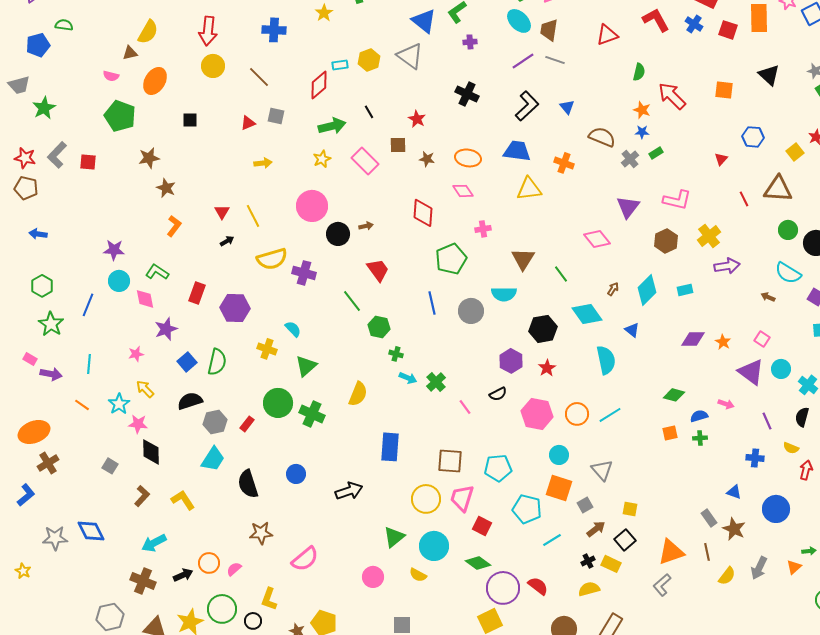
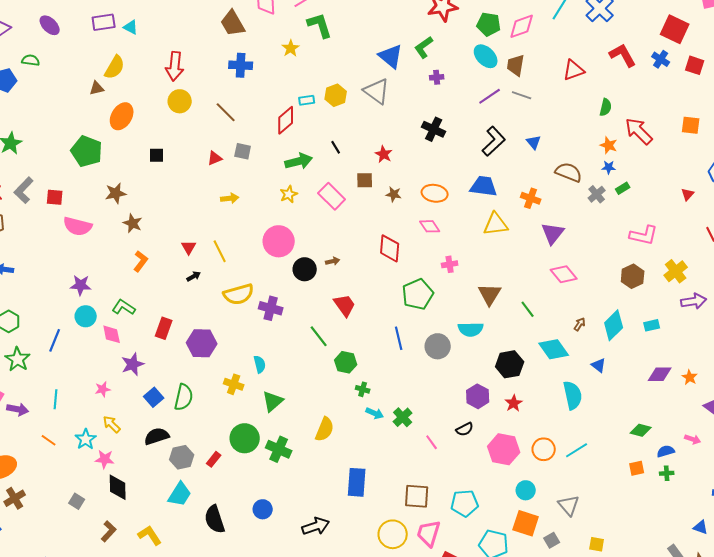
pink semicircle: (111, 76) -> (78, 226), moved, size x1.8
purple triangle: (628, 207) -> (553, 233), moved
cyan semicircle: (293, 329) -> (260, 364), turned 30

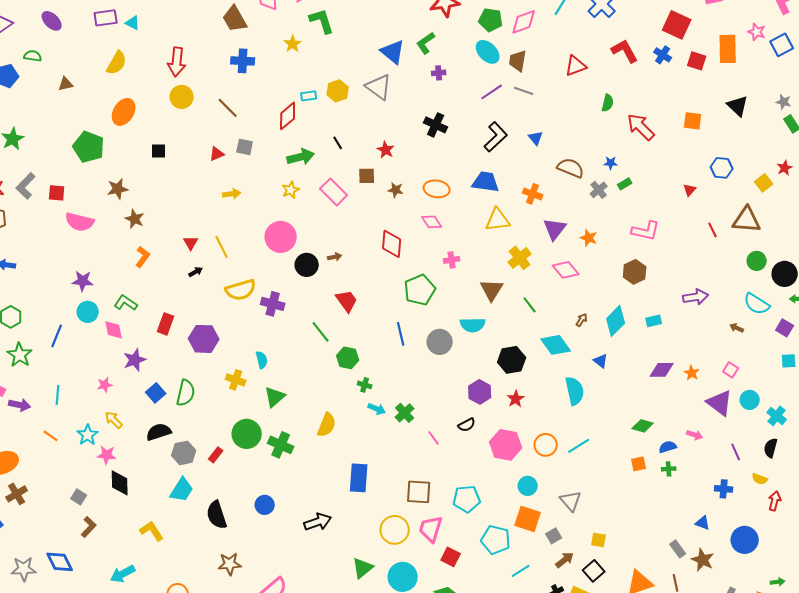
brown triangle: (97, 88) -> (66, 84), moved
orange star: (609, 145) -> (589, 238), moved
yellow cross: (676, 271) -> (520, 258), moved
brown L-shape: (109, 531) -> (89, 527), moved

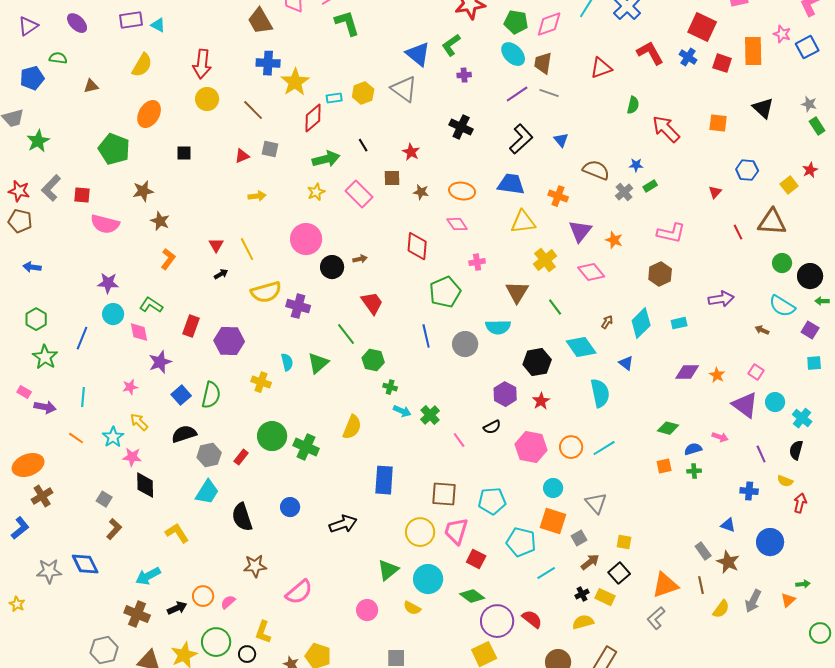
yellow star: (293, 44) -> (295, 82), moved, size x1.6
green triangle: (275, 397) -> (318, 363), moved

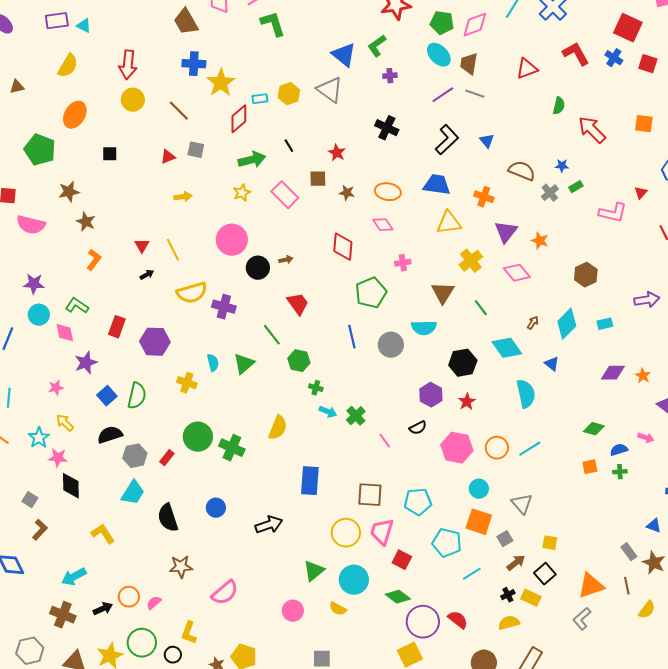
pink L-shape: (671, 233) -> (613, 213), moved

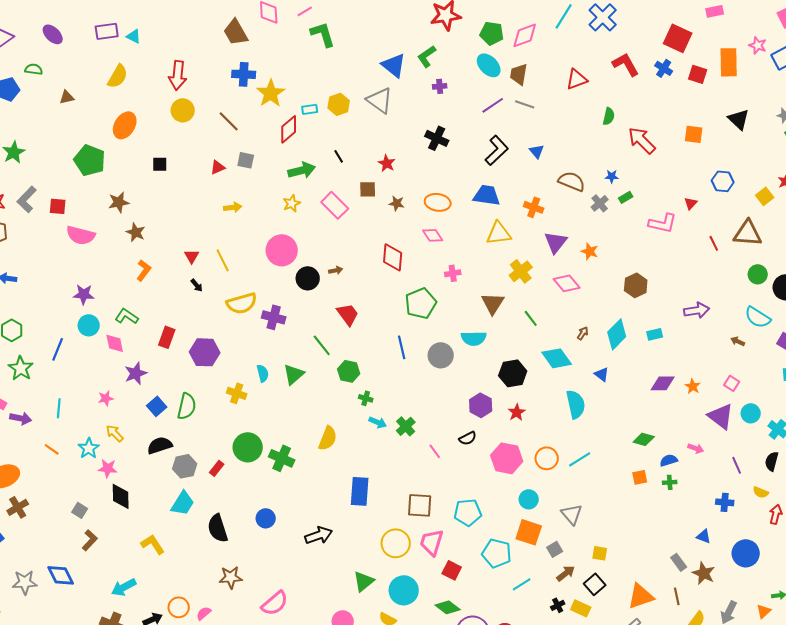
black arrow: (147, 275) -> (197, 285), turned 80

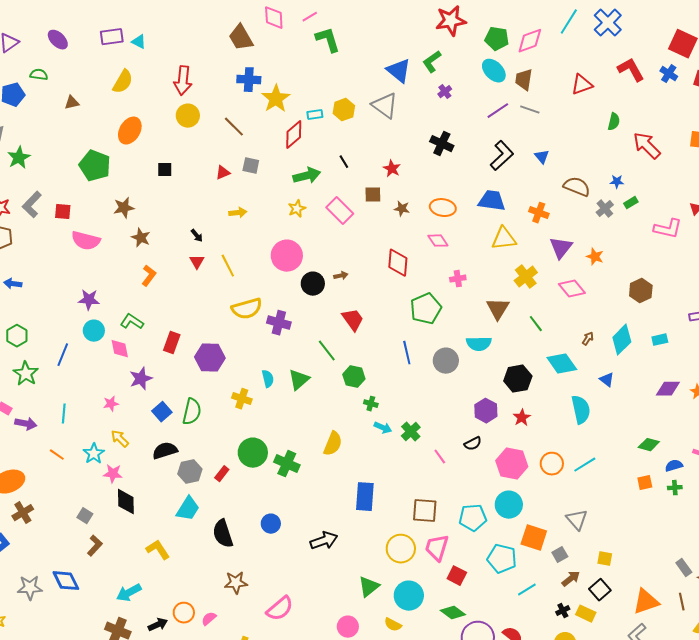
purple cross: (440, 86) -> (445, 92), turned -32
black arrow: (197, 285) -> (197, 236), moved
cyan circle: (529, 499) -> (509, 505), moved, size x1.4

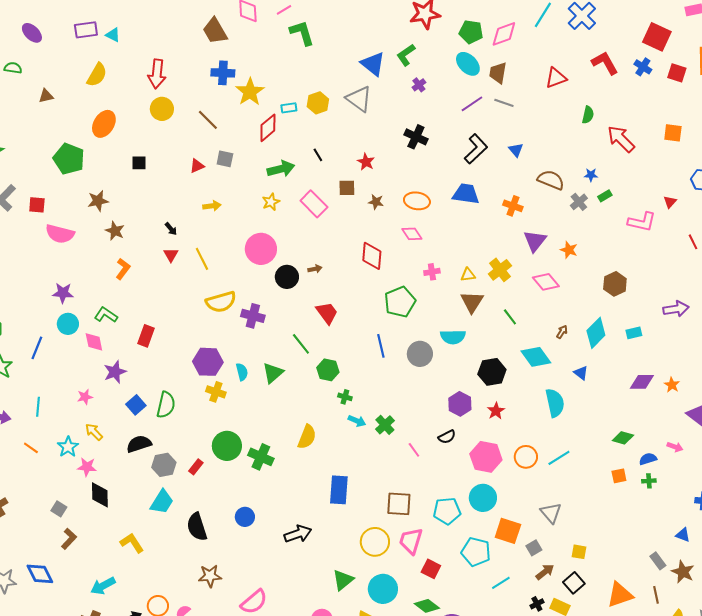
yellow triangle: (504, 239) -> (468, 275), moved, size x0.6
purple hexagon: (210, 358) -> (208, 362), moved

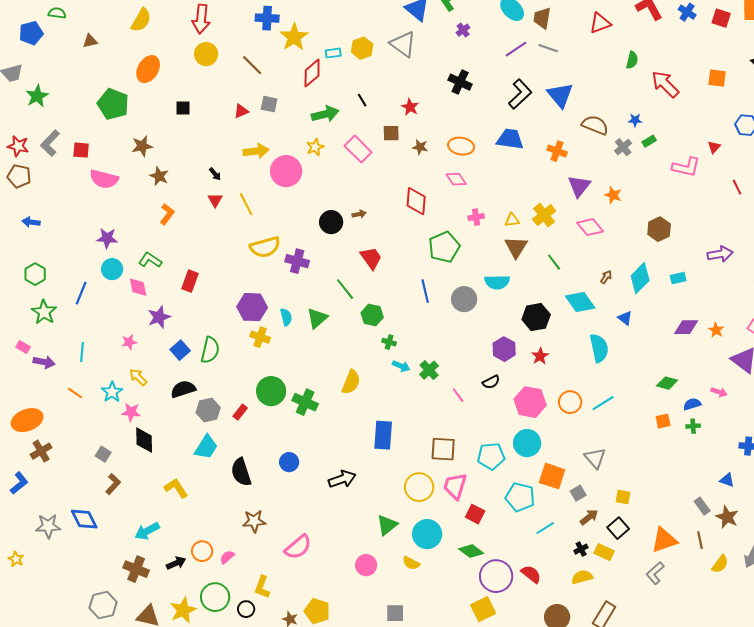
blue triangle: (516, 150) -> (560, 95), size x1.8
yellow arrow: (212, 206) -> (256, 151), size x1.4
pink circle: (261, 249) -> (286, 171), moved

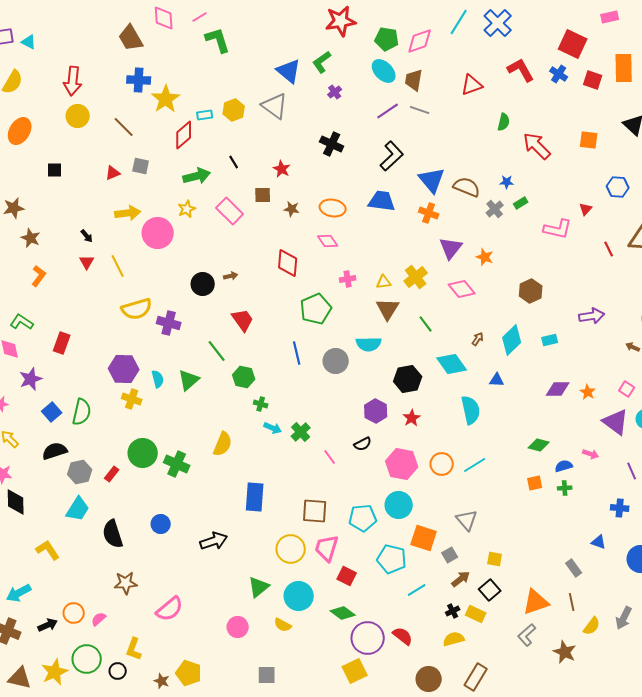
blue triangle: (560, 95) -> (432, 180), moved
blue triangle: (625, 318) -> (497, 380), turned -35
brown star: (727, 517) -> (565, 652), moved

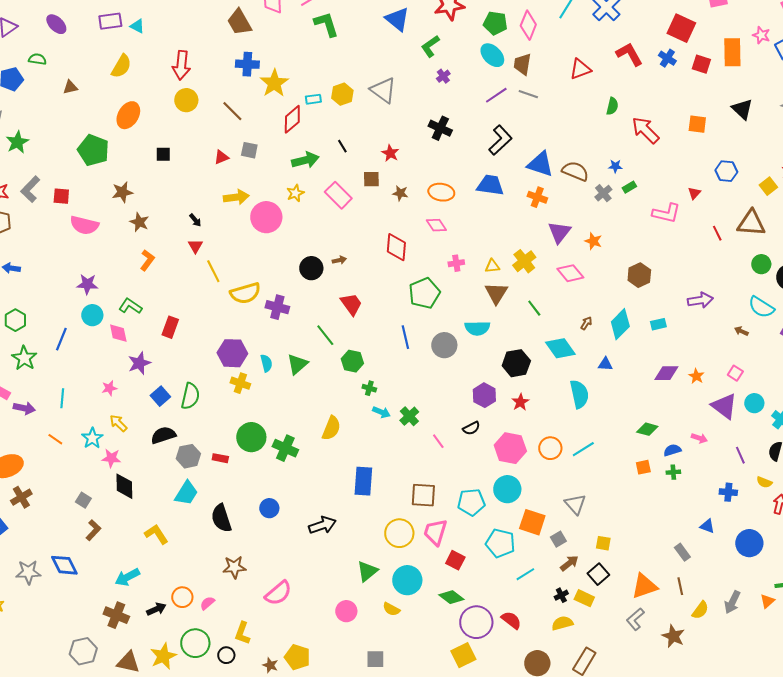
pink diamond: (420, 41) -> (528, 25), turned -48
blue triangle: (289, 71) -> (397, 19), moved
blue triangle: (432, 180) -> (540, 164), turned -32
yellow line: (118, 266) -> (213, 271), moved
red rectangle: (112, 474) -> (220, 458), turned 63

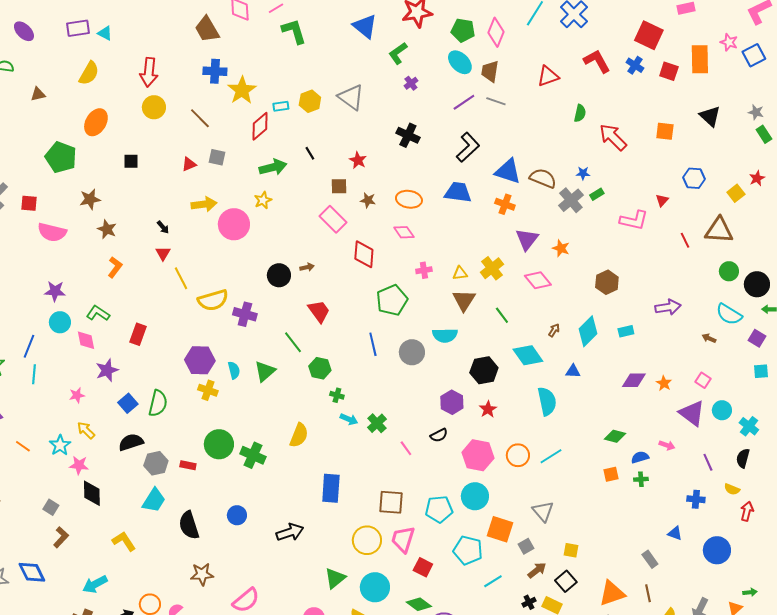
gray cross: (603, 193) -> (571, 200), size x1.4
pink rectangle: (338, 195) -> (333, 219), moved
cyan line: (62, 398) -> (34, 374), moved

